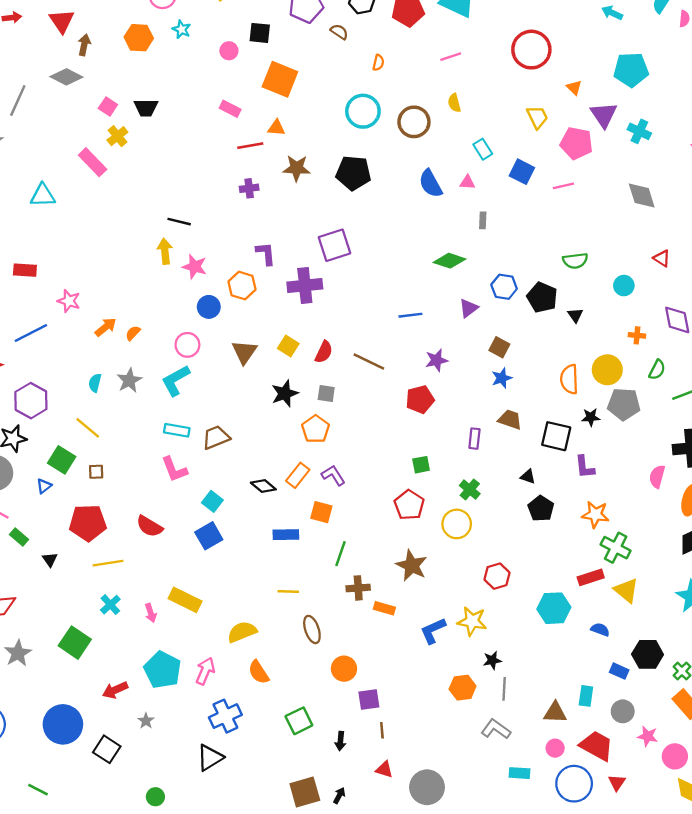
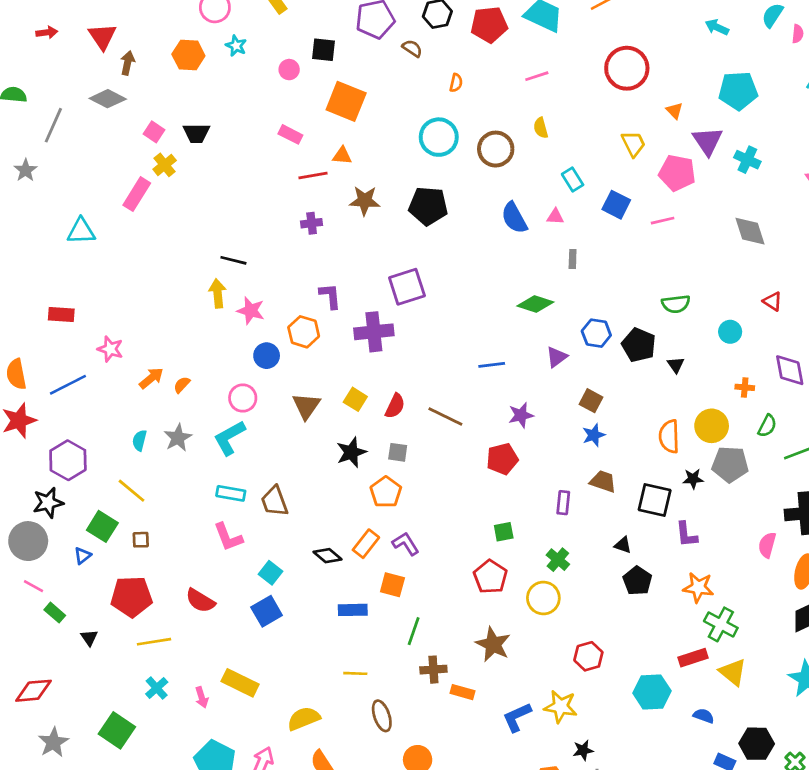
pink rectangle: (93, 162) -> (137, 194), turned 76
brown trapezoid: (216, 437) -> (275, 501), turned -88

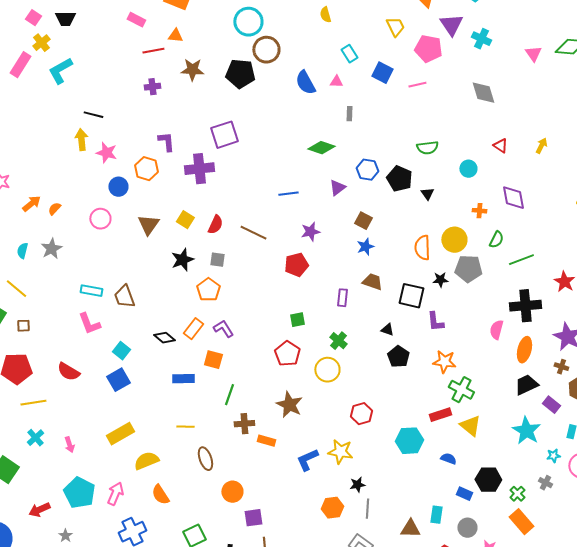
brown circle: (496, 149) -> (266, 50), moved
cyan L-shape: (229, 438) -> (60, 71), moved
yellow rectangle: (240, 683) -> (120, 434), moved, turned -56

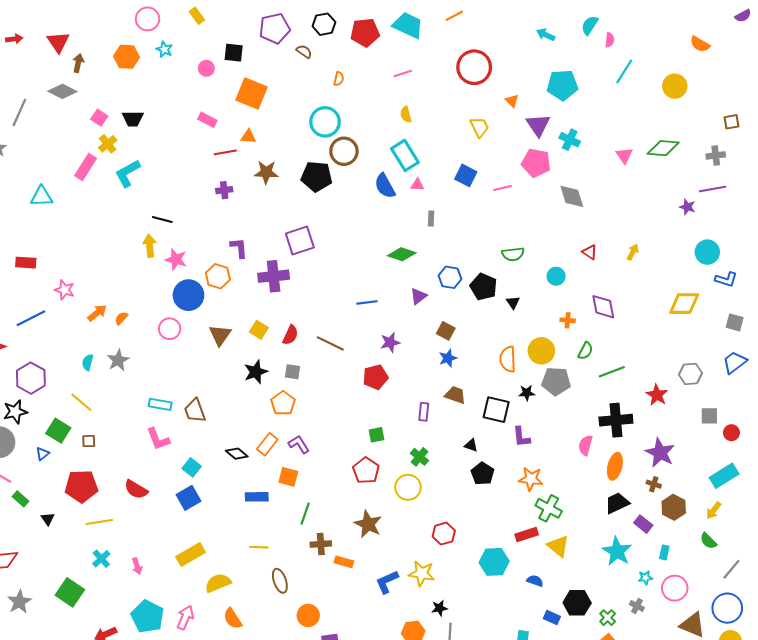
pink pentagon: (428, 49) -> (536, 163), moved
cyan rectangle: (349, 54) -> (405, 155), moved, size x1.6
blue circle: (118, 187) -> (188, 295), size x1.5

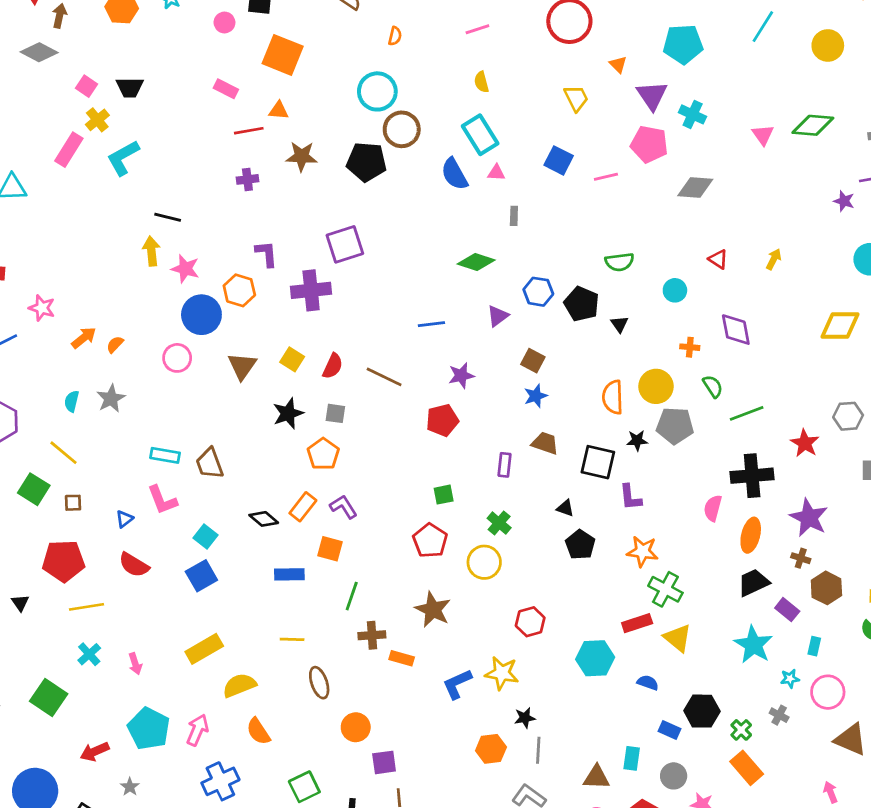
gray diamond: (572, 196) -> (695, 188), turned -68
green semicircle: (585, 351) -> (713, 386), turned -60
blue triangle: (43, 454) -> (124, 519), moved

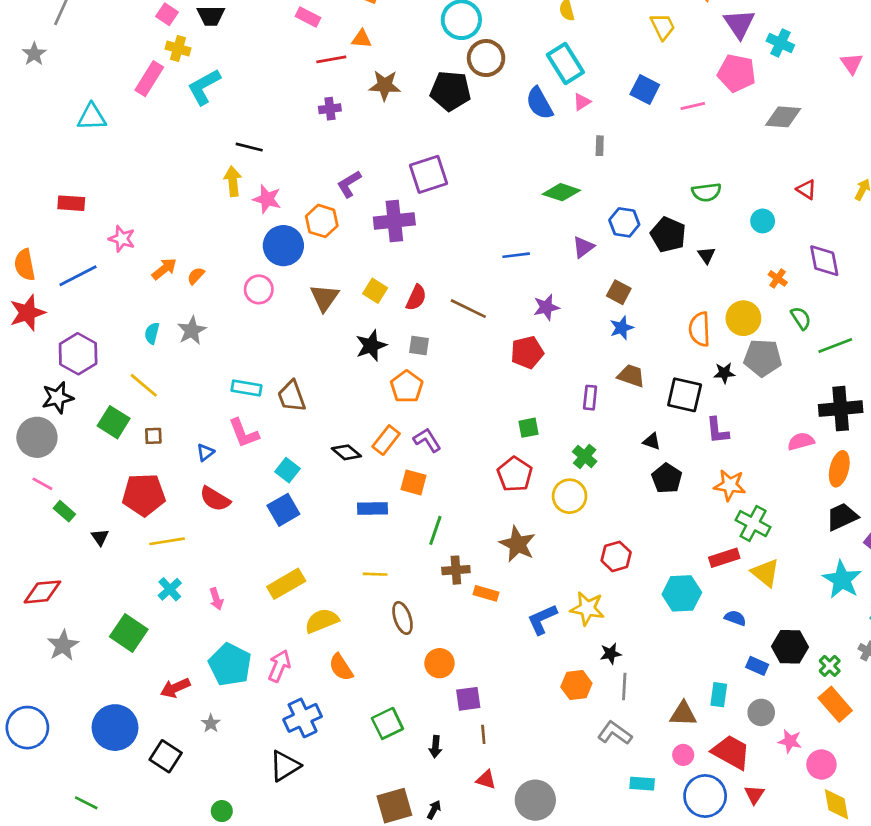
yellow cross: (97, 120) -> (178, 48), turned -35
pink triangle: (496, 173) -> (582, 102), turned -36
purple L-shape: (266, 254) -> (349, 184), turned -116
orange cross: (690, 347) -> (778, 278), turned 30
pink semicircle: (713, 508) -> (801, 441), turned 60

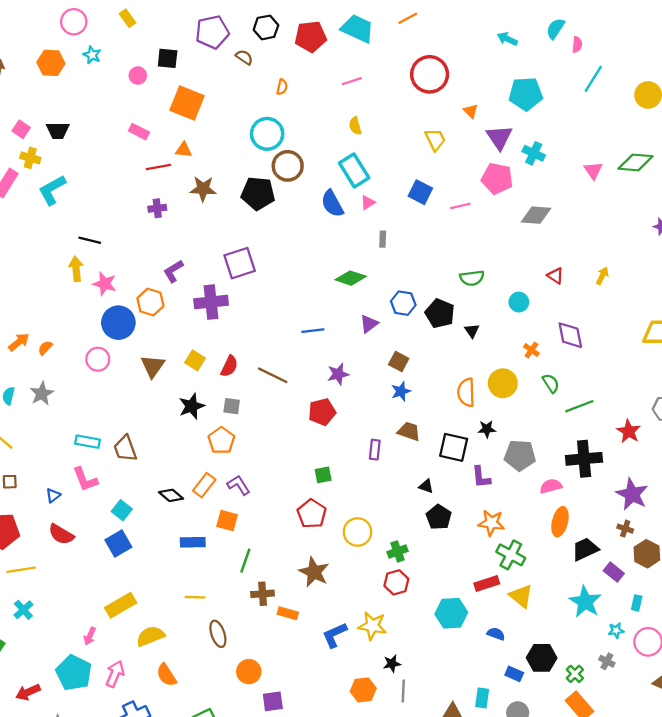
gray pentagon: (763, 358) -> (520, 455), moved
green cross: (585, 456) -> (398, 551), moved, turned 30
orange ellipse: (839, 469) -> (560, 522), moved
pink arrow: (216, 599) -> (90, 636), moved, turned 42

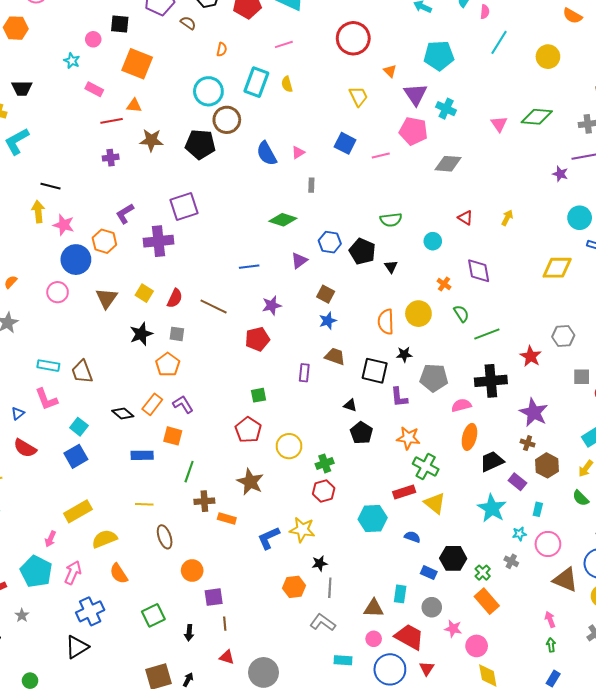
cyan star: (92, 55) -> (72, 61), moved
cyan rectangle: (354, 170) -> (256, 82), moved, turned 52

